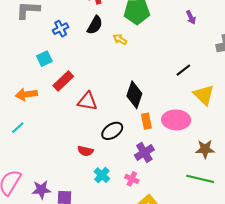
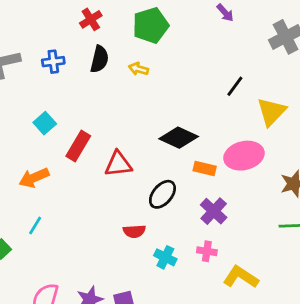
blue cross: (61, 29) -> (53, 62), moved, turned 35
black diamond: (134, 95) -> (179, 138), turned -68
yellow triangle: (204, 95) -> (271, 112), turned 45
orange rectangle: (146, 121) -> (205, 168), turned -49

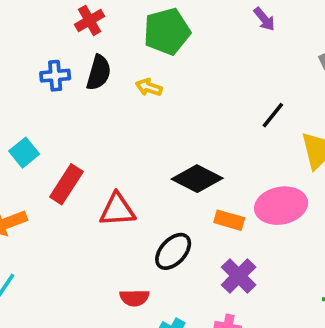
blue cross: (53, 62) -> (55, 76), moved

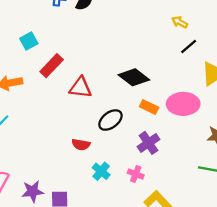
yellow arrow: (149, 87) -> (180, 22), moved

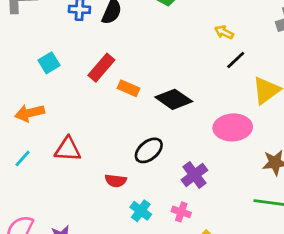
red rectangle: (52, 66) -> (101, 68), moved
red triangle: (80, 88) -> (68, 149), moved
orange rectangle: (149, 107) -> (128, 88), moved

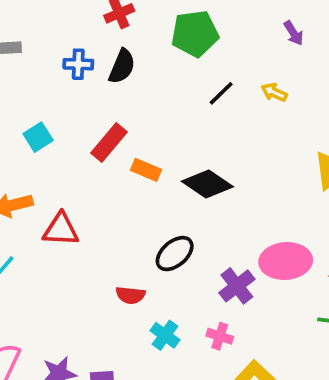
black line: (236, 60) -> (221, 93), moved
pink ellipse: (233, 127) -> (286, 261), moved
red triangle: (68, 149) -> (61, 230), moved

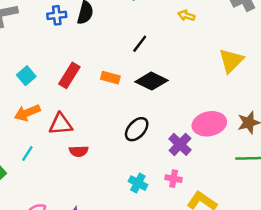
black line: (221, 93) -> (140, 44), moved
cyan square: (38, 137) -> (26, 76), moved
red rectangle: (109, 142) -> (69, 75), moved
red semicircle: (130, 295) -> (79, 151), moved

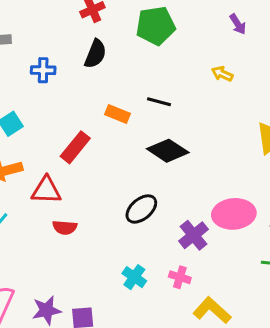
blue cross: (57, 15) -> (43, 70), moved
black line: (140, 44) -> (159, 102), turned 60
red rectangle: (69, 75) -> (75, 147), moved
orange rectangle: (110, 78) -> (117, 114), moved

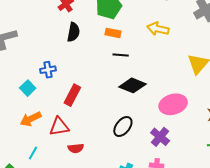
blue cross: (43, 70) -> (48, 70), moved
yellow arrow: (222, 74) -> (158, 29), size x1.5
orange rectangle: (117, 114) -> (113, 33), moved
pink ellipse: (234, 214) -> (173, 104), moved

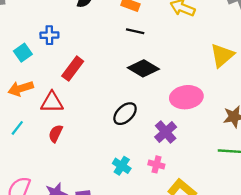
red semicircle: (76, 148) -> (56, 134), moved, turned 112

